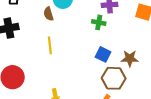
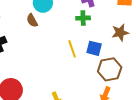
yellow line: (50, 45) -> (72, 49), moved
brown star: (130, 58) -> (120, 33), moved

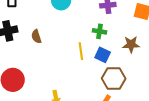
green cross: (83, 18) -> (99, 31), moved
brown semicircle: (32, 21) -> (36, 36), moved

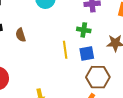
blue square: (103, 55) -> (87, 54), turned -35

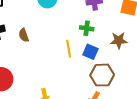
blue square: (87, 54) -> (90, 52), turned 35

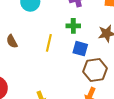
yellow line: (69, 49) -> (49, 43), moved, turned 30

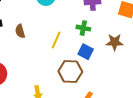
brown hexagon: (95, 70) -> (70, 72), moved

